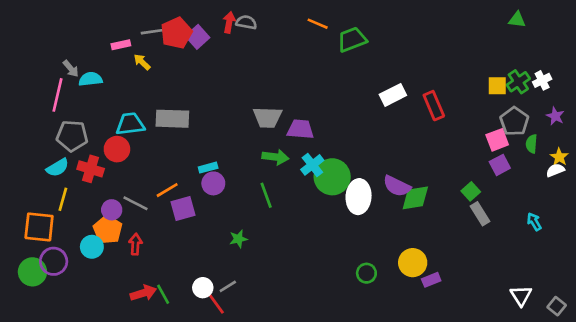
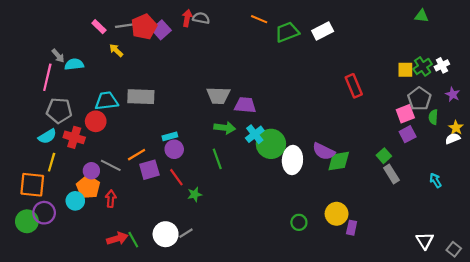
pink rectangle: (121, 45) -> (99, 27), moved, turned 56
white rectangle: (393, 95) -> (323, 31), moved
purple rectangle: (431, 280) -> (352, 228), turned -56
white circle: (203, 288) -> (166, 234), size x1.5
red line: (216, 304) -> (176, 177), moved

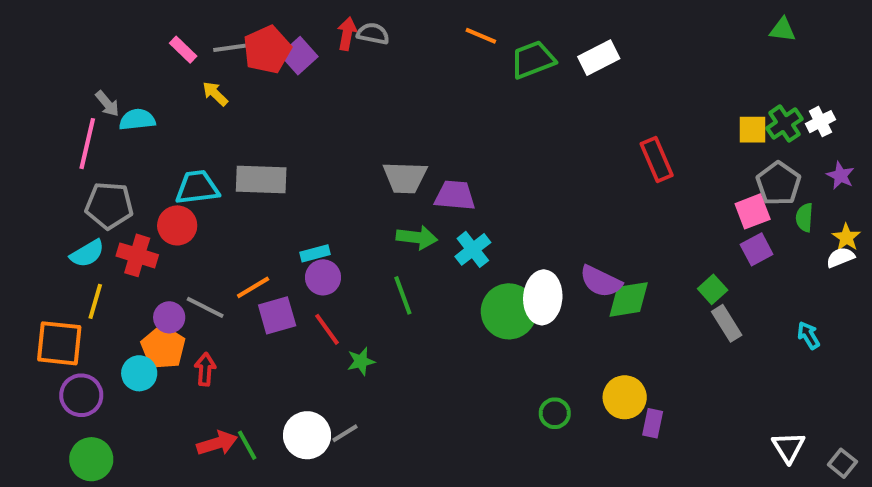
green circle: (271, 144) -> (509, 311), moved
green circle: (27, 221) -> (91, 459), moved

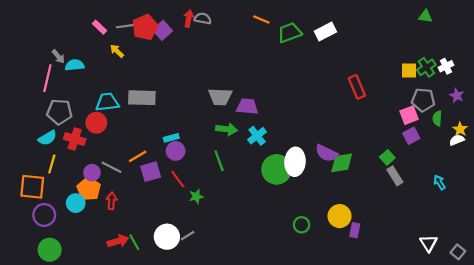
gray pentagon: (779, 184) -> (423, 100), turned -30

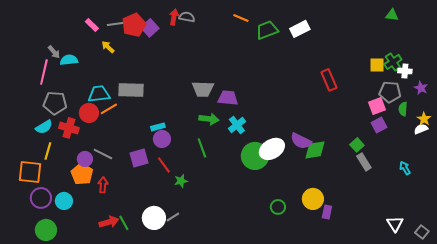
white cross: (446, 66) -> (405, 71), moved, turned 32
orange line: (138, 156) -> (109, 109), moved
white ellipse: (295, 162) -> (272, 149), turned 55
cyan circle: (76, 203) -> (64, 201), moved

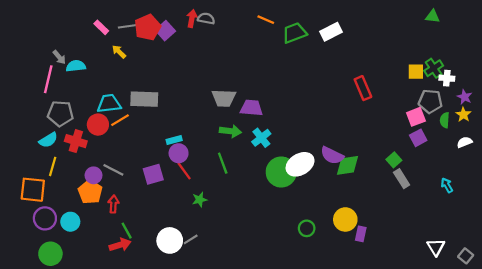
yellow star: (424, 119) -> (463, 115), moved
red line: (164, 165) -> (184, 171), moved
green line: (124, 223) -> (127, 231), moved

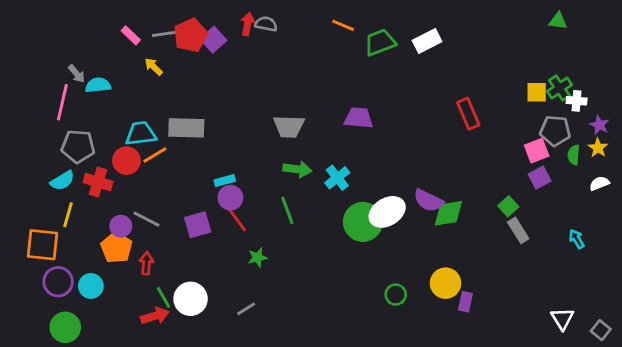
purple trapezoid: (251, 108) -> (359, 118), moved
white circle: (170, 240) -> (191, 299), moved

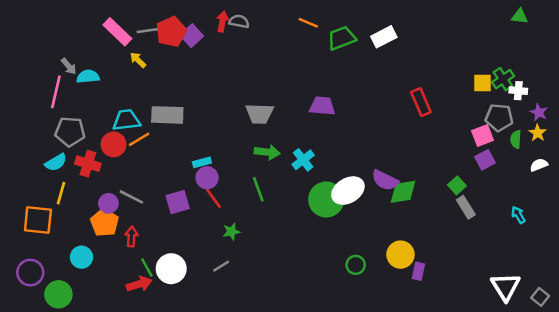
green triangle: (558, 21) -> (520, 16), moved
pink rectangle: (131, 35) -> (117, 32), size x1.6
purple circle: (58, 282) -> (30, 273), moved
gray line: (246, 309) -> (221, 266), moved
white triangle: (562, 319) -> (506, 287), size x1.4

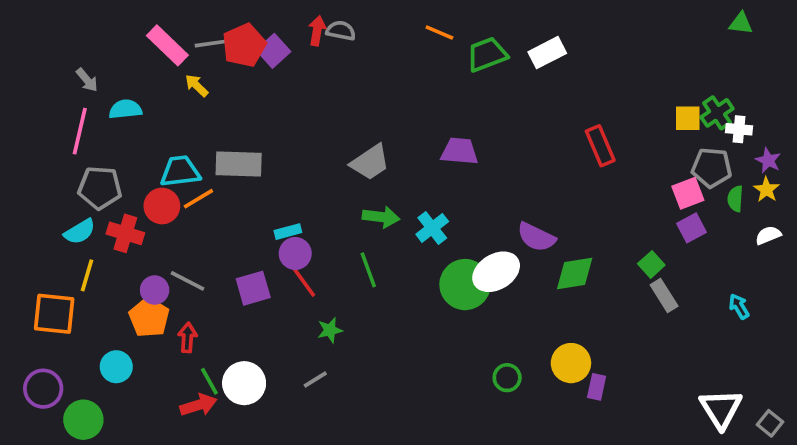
gray arrow: (69, 66) -> (87, 80), moved
gray trapezoid: (260, 114) -> (370, 162), turned -36
purple semicircle: (385, 180) -> (536, 237), moved

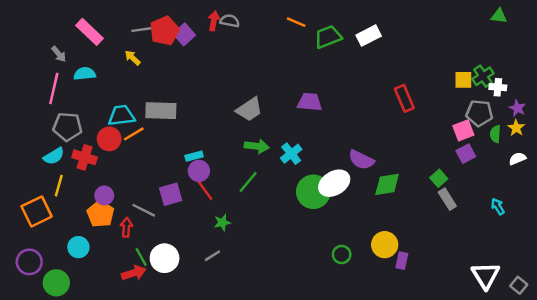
pink rectangle: (167, 45) -> (89, 32), moved
green line: (368, 270) -> (248, 182), turned 60
gray line: (187, 281) -> (144, 210), moved
orange square: (54, 314) -> (37, 211), turned -32

